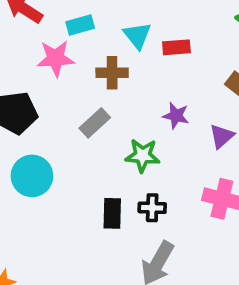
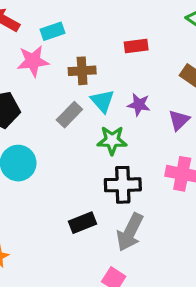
cyan triangle: (137, 36) -> (102, 101), moved
black cross: (152, 208) -> (123, 185), size x1.5
black rectangle: (112, 213) -> (82, 223), moved, turned 70

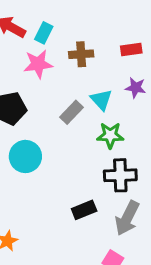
cyan rectangle: (53, 31) -> (44, 33), moved, turned -45
brown cross: (82, 71) -> (81, 54), moved
purple star: (139, 105) -> (136, 88), moved

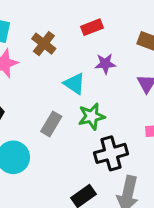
brown cross: (81, 54) -> (44, 44), turned -35
gray rectangle: (72, 112) -> (51, 124), moved

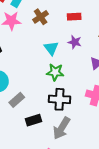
gray rectangle: (51, 124) -> (17, 100), moved

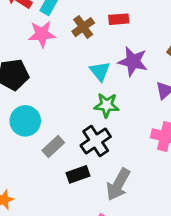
red rectangle: (74, 17) -> (119, 19), moved
purple star: (75, 42) -> (133, 61), size x1.5
black cross: (59, 99) -> (96, 141), moved, turned -35

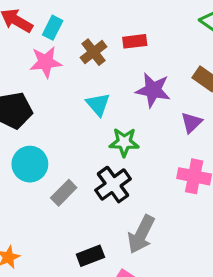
cyan triangle: (100, 71) -> (98, 104), moved
black rectangle: (78, 174) -> (90, 256), moved

